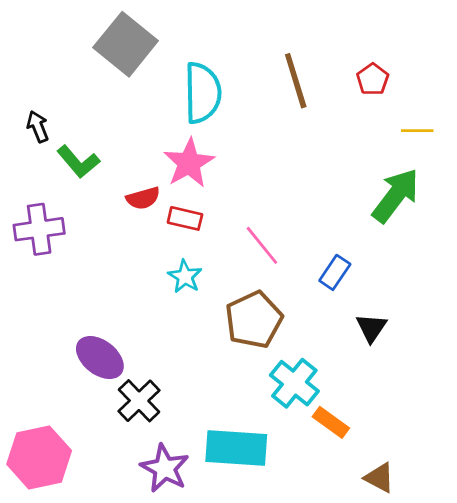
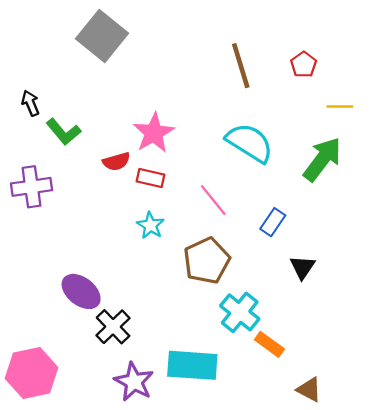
cyan semicircle: (203, 93) -> (250, 143), moved, turned -57

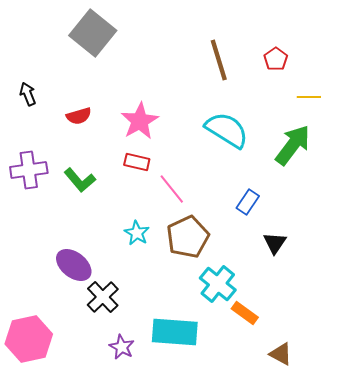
green L-shape: (63, 132) -> (80, 180), moved
red semicircle: (116, 161) -> (79, 116), moved
pink line: (213, 200) -> (172, 189), moved
cyan star: (150, 225) -> (137, 233), moved
purple star: (134, 382) -> (122, 347), size x0.7

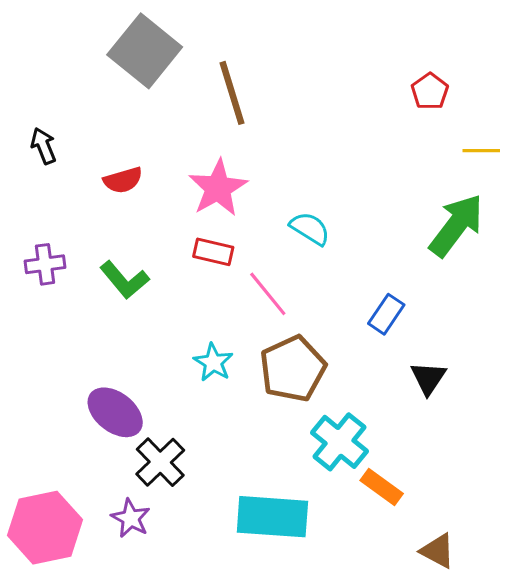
brown line: (219, 60) -> (232, 93), moved
cyan semicircle: (227, 130) -> (310, 228), moved, size x0.6
purple cross: (29, 170) -> (45, 264), size x0.7
purple star: (122, 347) -> (131, 518), moved

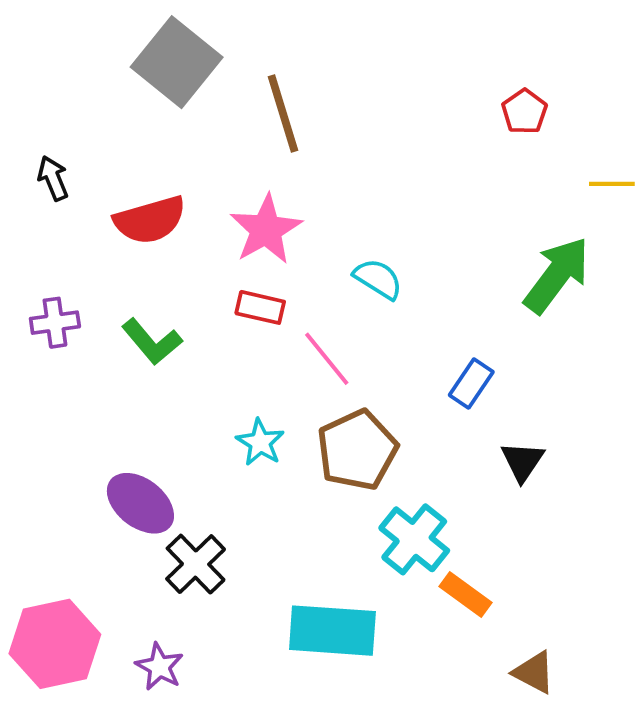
yellow line: (481, 151) -> (612, 184), moved
red semicircle: (123, 180) -> (150, 220), size x1.5
purple star: (131, 518) -> (159, 667), moved

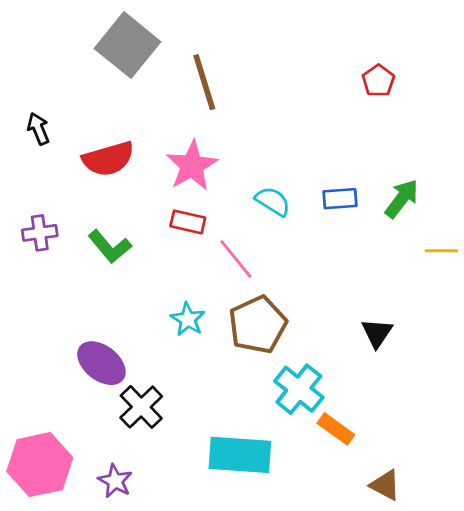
yellow line: (612, 184) -> (441, 251), moved
green arrow: (557, 275) -> (402, 199), size x0.7
blue rectangle: (471, 383) -> (340, 199), moved, turned 52

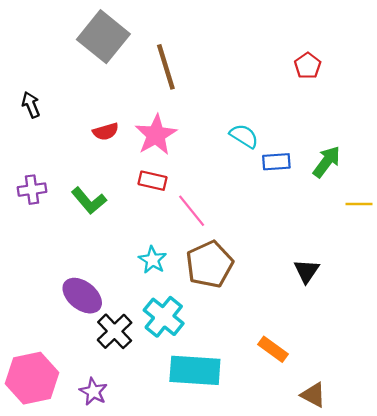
red semicircle: (108, 159) -> (106, 132), moved, size x0.6
cyan semicircle: (273, 201) -> (244, 136), moved
cyan cross: (299, 389) -> (164, 317), moved

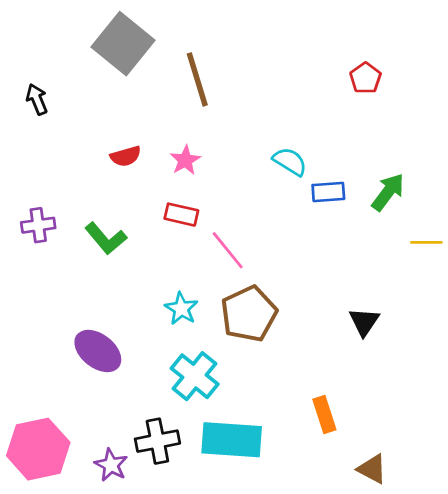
black arrow: (31, 105) -> (37, 99), moved
pink star: (156, 135) -> (185, 160), size x0.6
black cross: (115, 331) -> (157, 441), moved, turned 33
orange rectangle: (273, 349) -> (324, 415), turned 36

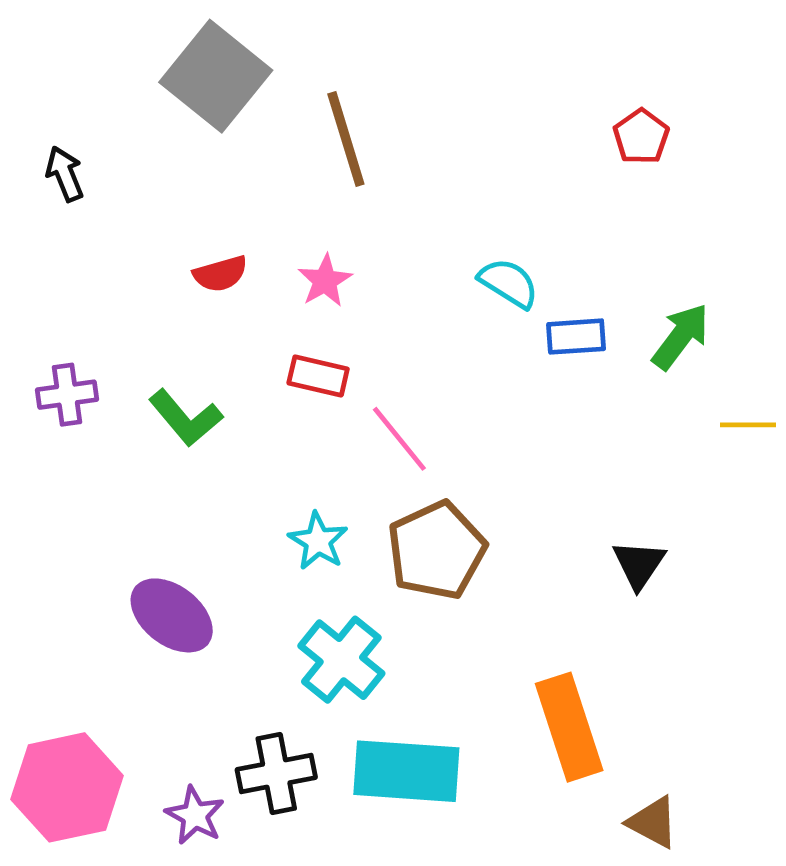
orange rectangle: (324, 415) -> (569, 727), size x1.6

